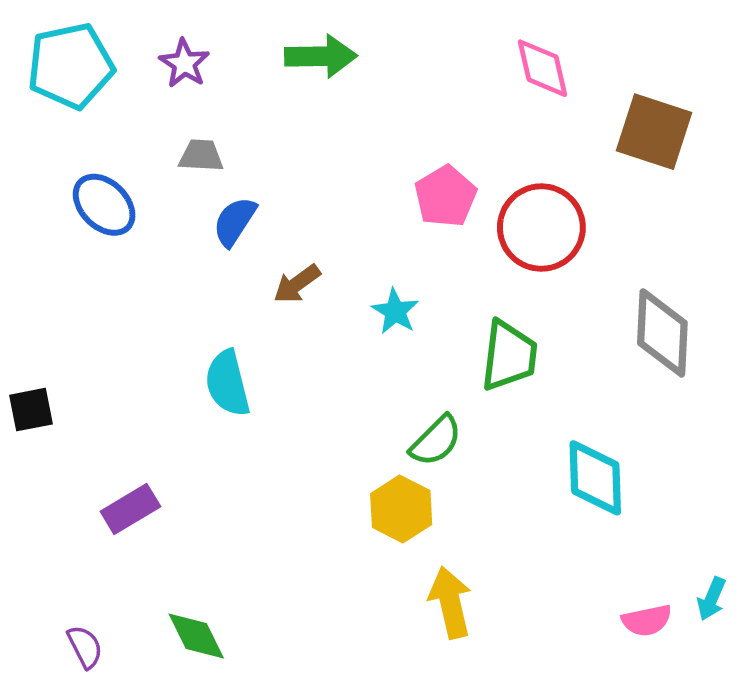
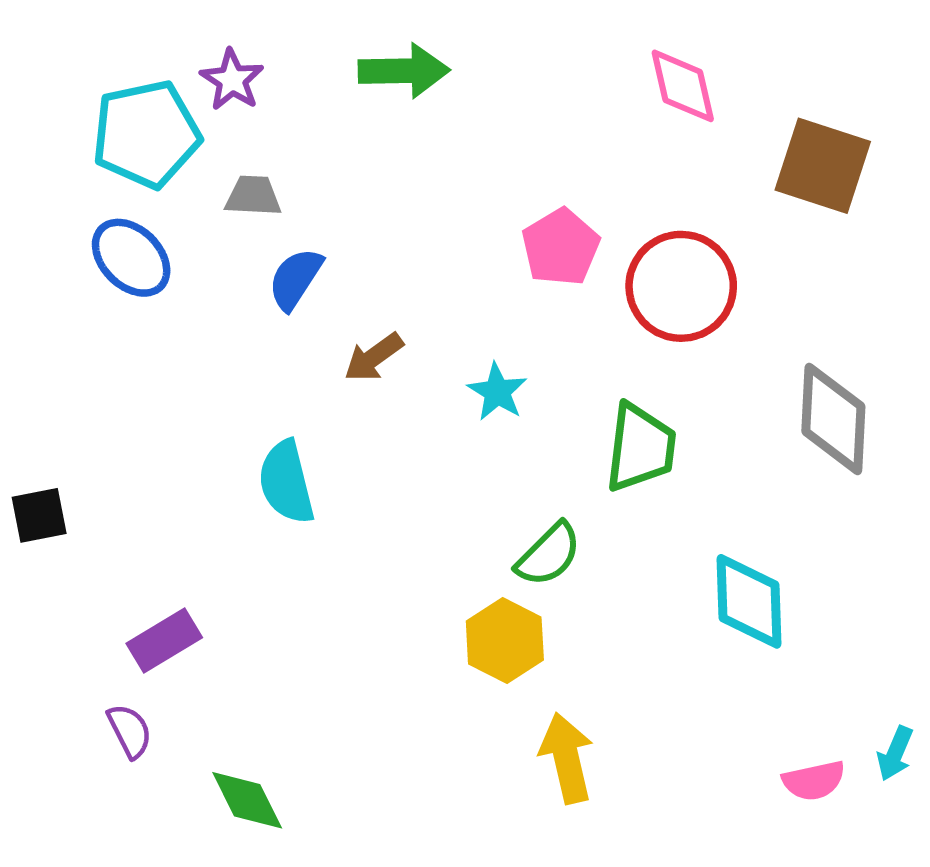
cyan pentagon: (71, 66) -> (146, 134), moved
purple semicircle: (85, 647) -> (130, 731), moved

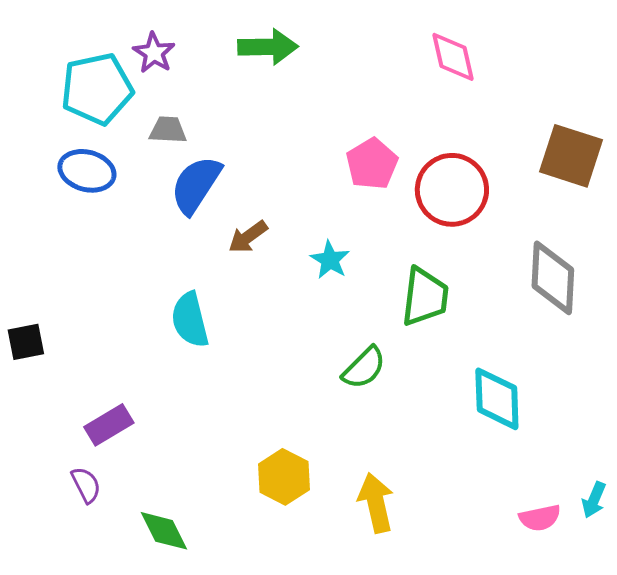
brown square: (823, 166) -> (571, 156), moved
blue ellipse: (131, 258) -> (87, 171), turned -30
blue semicircle: (295, 279) -> (196, 185), size x1.4
yellow hexagon: (505, 640) -> (284, 477), moved

